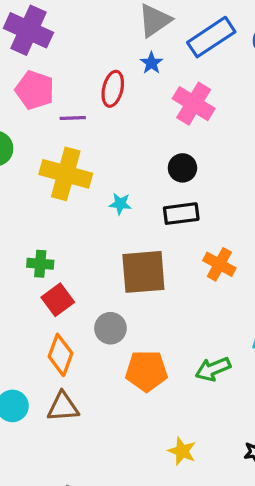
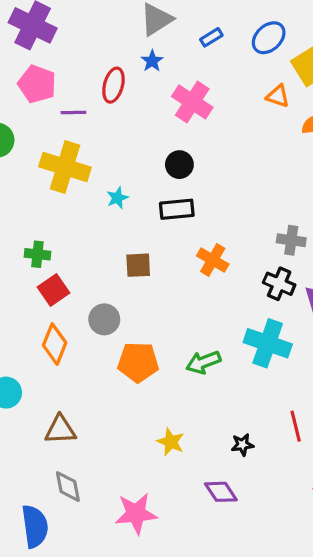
blue rectangle: (211, 37) -> (211, 37), size x0.5
cyan star: (120, 204) -> (117, 198), turned -30
brown square: (143, 272) -> (138, 265), size x0.6
brown triangle: (63, 407) -> (60, 430), moved

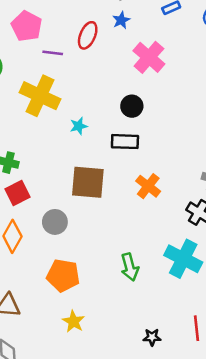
brown square: (138, 265) -> (88, 182), size x1.6
orange pentagon: (138, 362) -> (63, 275), moved
green arrow: (203, 362) -> (130, 267), turned -92
yellow star: (171, 442) -> (73, 321), moved

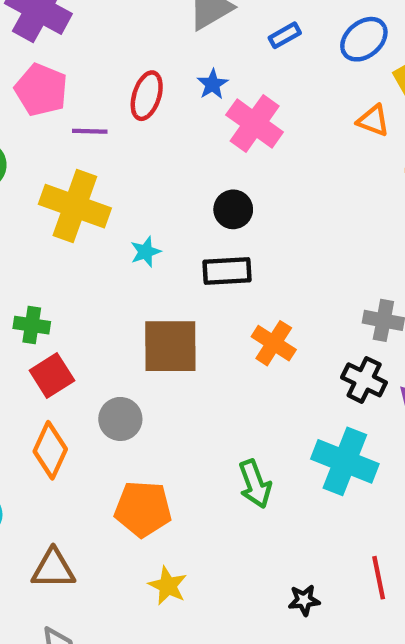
blue star: (121, 20) -> (213, 84), moved

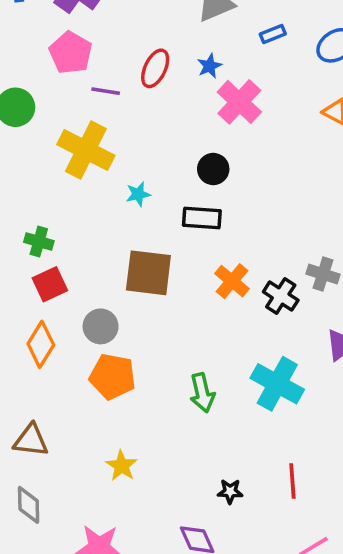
black cross: (364, 380) -> (281, 296), moved
orange pentagon: (143, 509) -> (112, 376), moved

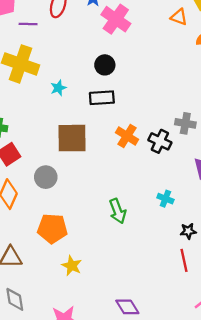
orange pentagon: (112, 376) -> (52, 228), moved
cyan cross: (277, 384) -> (165, 199), size x0.5
black star: (230, 491) -> (188, 231), moved

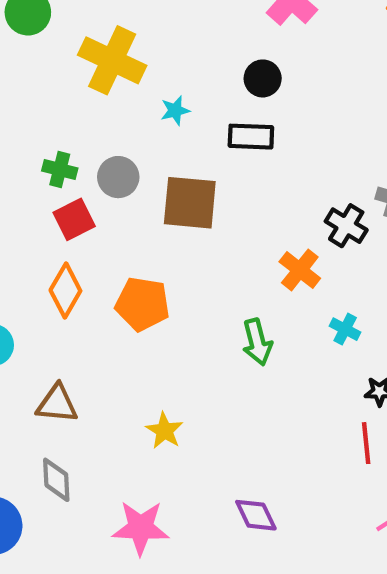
orange cross: (127, 136) -> (300, 270), moved
gray circle: (46, 177) -> (118, 177), moved
orange pentagon: (52, 228) -> (142, 304), moved

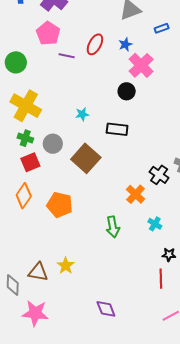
yellow cross: (112, 60) -> (26, 106), moved
black circle: (263, 78) -> (127, 91), moved
brown square: (190, 203) -> (86, 158), turned 32
brown triangle: (57, 404) -> (38, 272), moved
pink star: (141, 528) -> (35, 313), moved

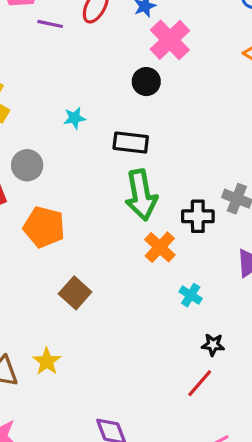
brown square: (86, 158) -> (75, 293), moved, size x0.7
black cross: (159, 175) -> (198, 216), turned -36
orange pentagon: (60, 205) -> (44, 227), moved
green arrow: (113, 227) -> (141, 195), moved, size x1.4
red line: (161, 279) -> (200, 383), turned 42

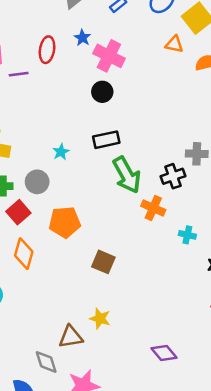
cyan star: (75, 118) -> (61, 152), moved

